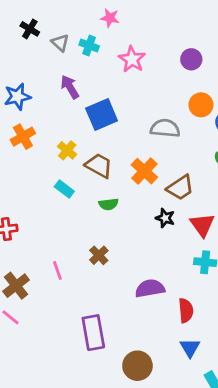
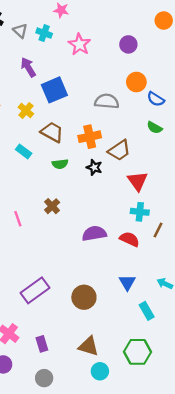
yellow cross: (67, 150) -> (26, 110), moved
orange cross: (144, 171) -> (90, 137), turned 35
black star: (165, 218) -> (94, 167), moved
red semicircle: (186, 310) -> (130, 239), moved, turned -60
purple rectangle: (93, 333) -> (35, 290), moved, turned 64

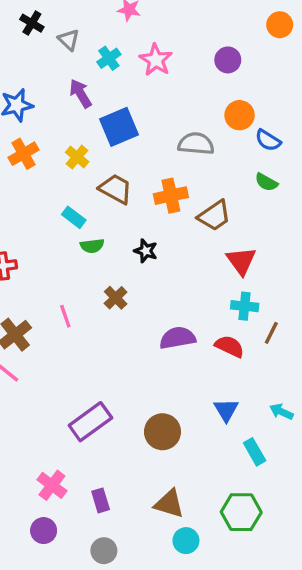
cyan cross: (44, 33) -> (109, 58), moved, turned 35
green semicircle: (60, 164) -> (92, 246), moved
black star: (94, 167) -> (146, 251), moved

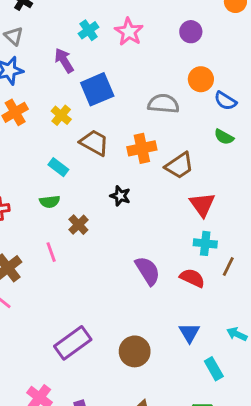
gray triangle: (69, 40) -> (14, 36), moved
green semicircle: (92, 246) -> (50, 202), moved
brown cross: (116, 298) -> (78, 225), moved
purple semicircle: (178, 338) -> (148, 271), turned 68

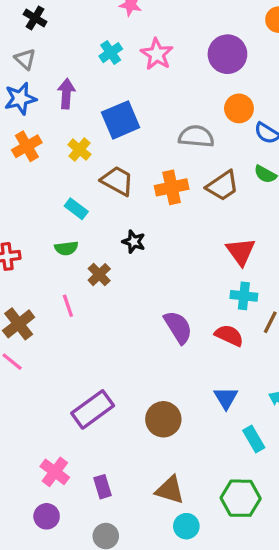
purple circle: (191, 32) -> (227, 54), size x1.5
purple arrow: (64, 61) -> (66, 94), moved, turned 35
brown trapezoid: (179, 166) -> (223, 186), moved
black star: (120, 196) -> (134, 242), moved

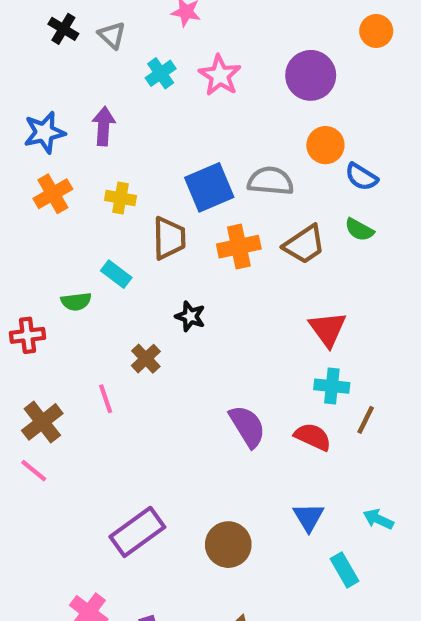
gray triangle: (25, 59) -> (112, 35), moved
blue square: (121, 120) -> (209, 187), moved
yellow cross: (79, 150) -> (120, 198), turned -30
brown trapezoid: (117, 181) -> (169, 238), turned 60
green semicircle: (66, 248) -> (76, 302), moved

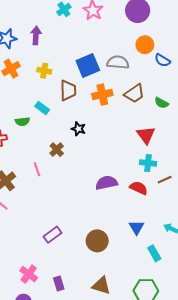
green semicircle: (359, 230) -> (161, 103), moved
brown line: (366, 420) -> (165, 180), turned 40
purple semicircle: (247, 426) -> (106, 183), turned -70
purple rectangle: (137, 532) -> (53, 235), size x0.7

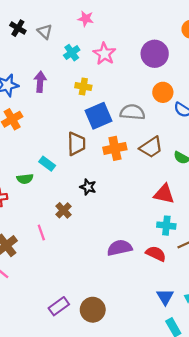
yellow cross: (44, 71) -> (83, 86), moved
red triangle: (146, 135) -> (164, 194), turned -42
blue triangle: (137, 227) -> (165, 297), moved
brown circle: (97, 241) -> (93, 310), moved

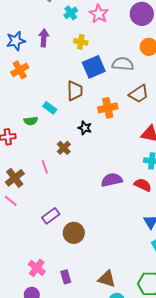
orange cross: (115, 148) -> (108, 108), moved
purple rectangle: (59, 306) -> (51, 216), moved
brown circle: (93, 310) -> (74, 233), moved

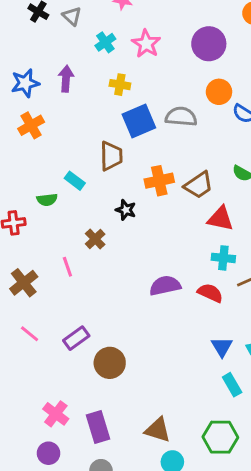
brown trapezoid: (139, 94) -> (199, 185), moved
pink line: (11, 201) -> (30, 334), moved
purple rectangle: (66, 277) -> (98, 427), size x1.5

